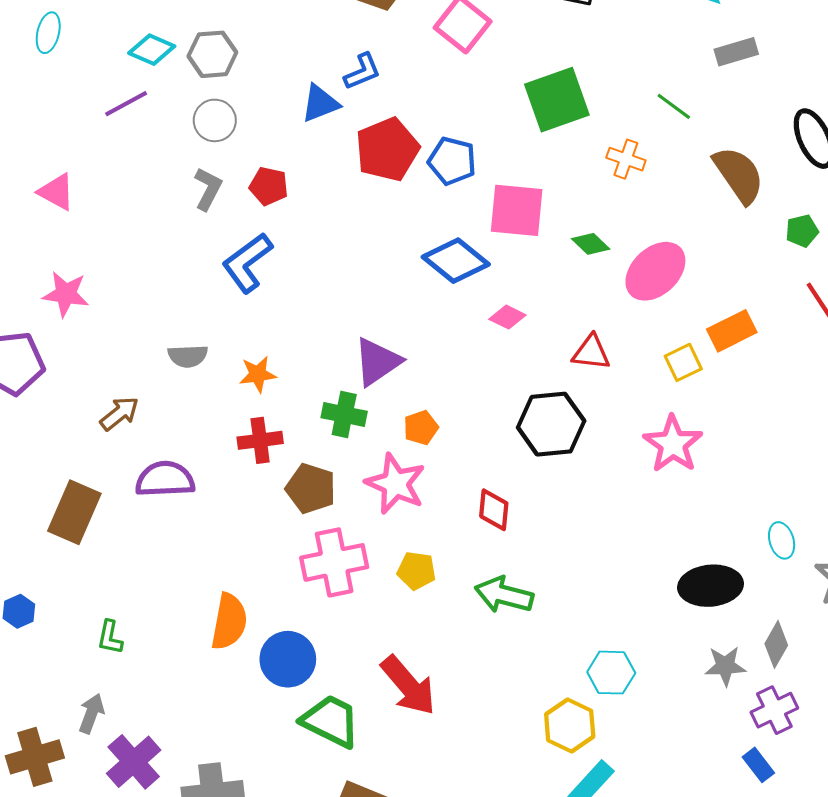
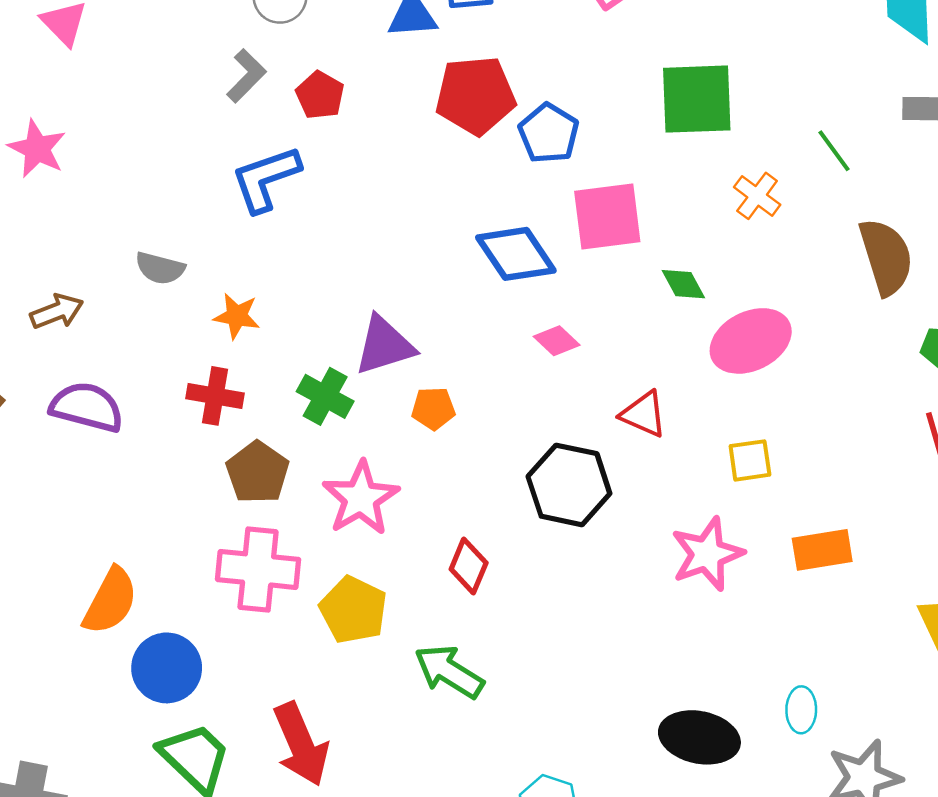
pink square: (517, 210) -> (607, 217), turned -30
orange rectangle: (732, 331) -> (822, 550), moved
orange pentagon: (421, 428) -> (433, 408), moved
yellow pentagon: (416, 571) -> (353, 610), size x1.4

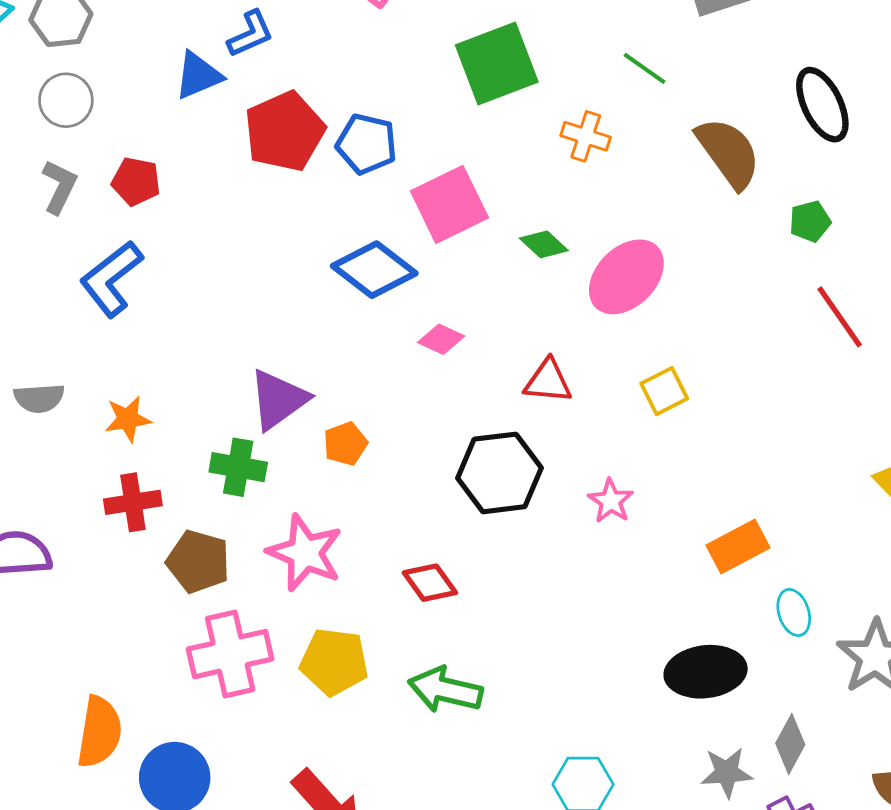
orange rectangle: (822, 550) -> (738, 546), moved
pink star: (707, 554) -> (611, 501), moved, size x0.6
red diamond: (469, 566) -> (430, 583), turned -40

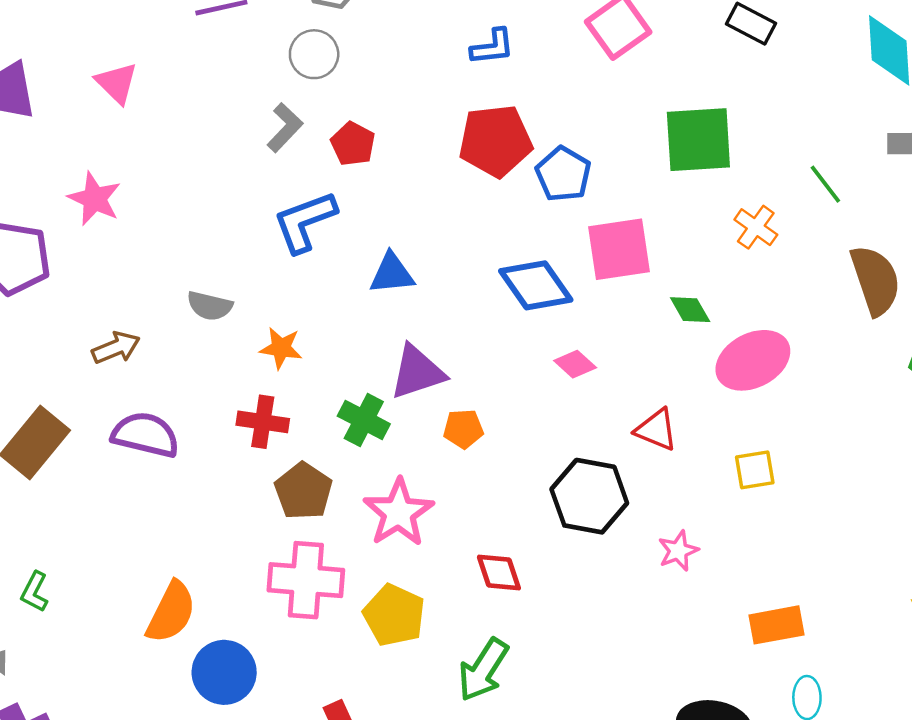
blue triangle: (198, 75) -> (392, 274), moved
green arrow: (445, 690) -> (483, 670), turned -88

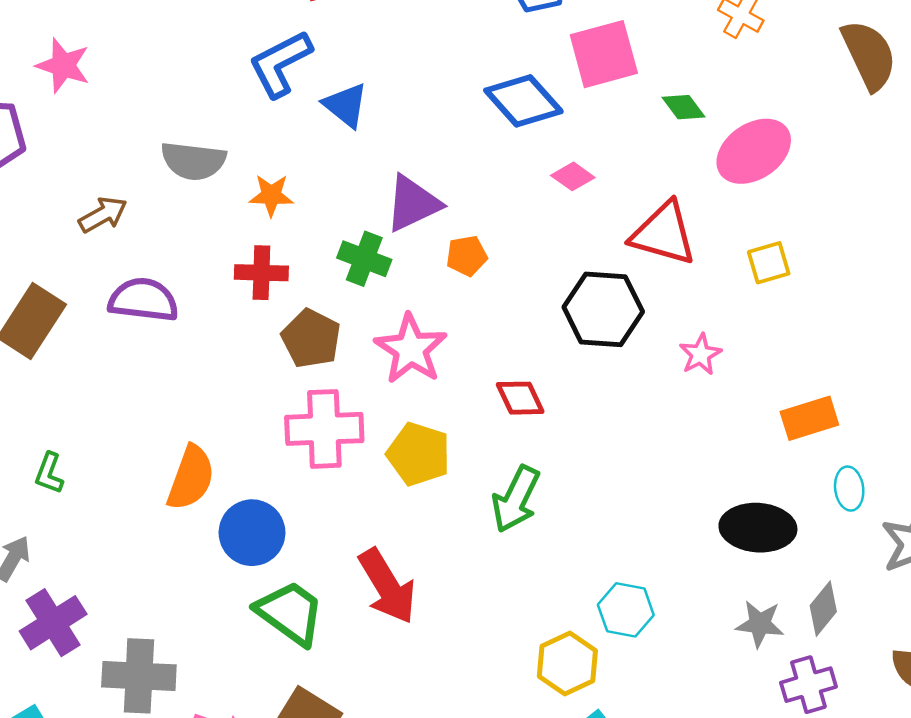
blue triangle: (392, 274) -> (346, 105), moved, turned 51
gray semicircle: (210, 306) -> (193, 161), size x1.4
red triangle: (656, 430) -> (664, 234), size x1.5

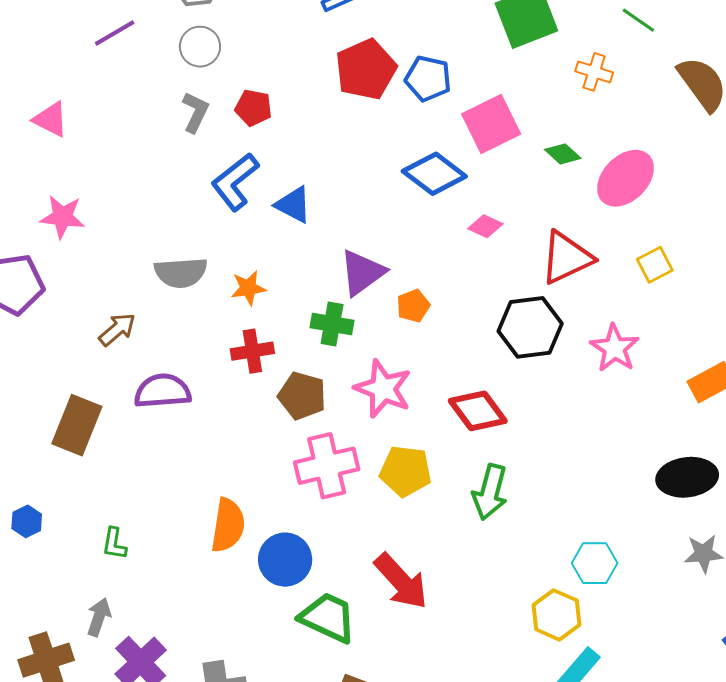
red triangle: (664, 234) -> (566, 258), turned -30
pink star: (700, 354) -> (615, 348), size x1.4
red diamond: (520, 398) -> (478, 411), size x1.4

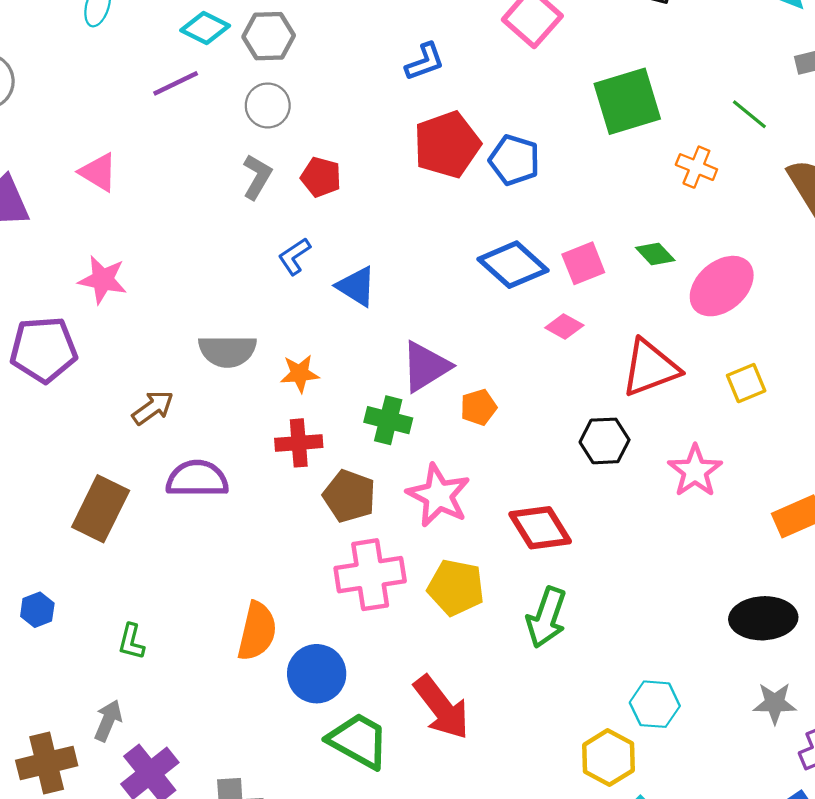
pink square: (491, 124) -> (583, 263), moved, size x0.7
blue L-shape: (235, 182) -> (294, 256), size x0.6
black hexagon: (530, 327) -> (605, 441), size x0.7

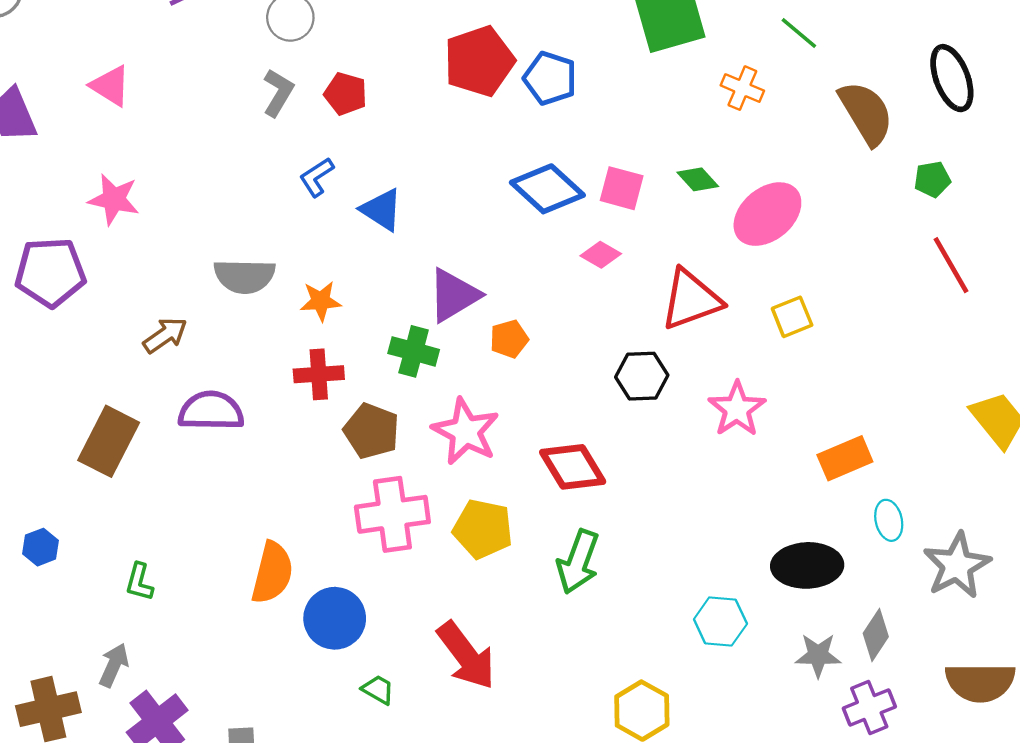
pink square: (583, 263) -> (622, 188), turned 36
cyan hexagon: (655, 704) -> (720, 621), moved
green trapezoid: (358, 741) -> (378, 690), size x0.5

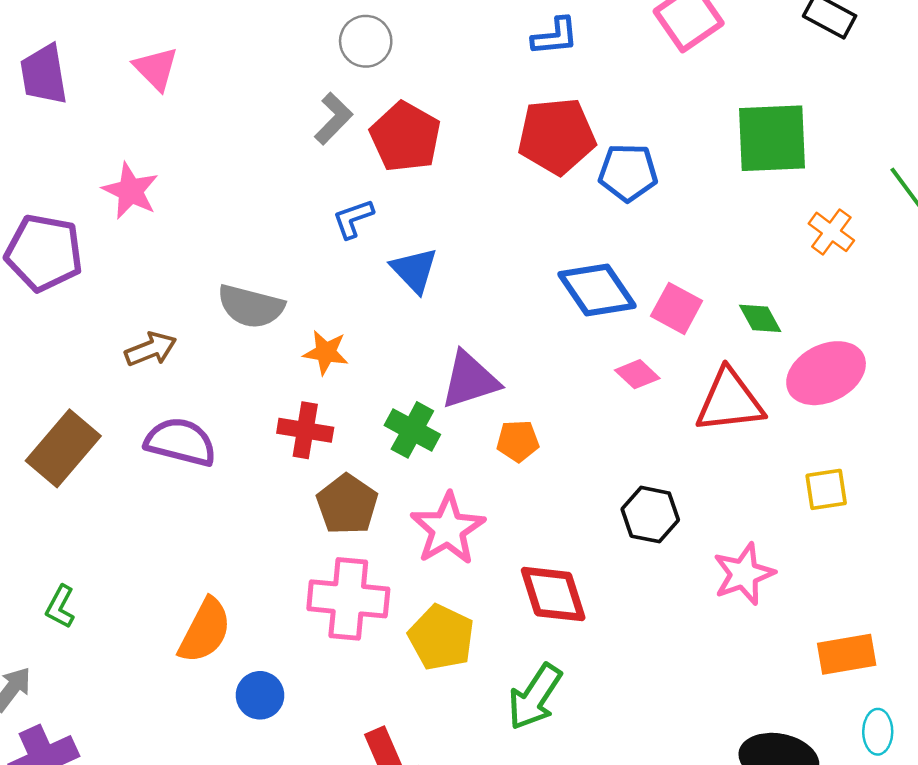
blue pentagon: (550, 78) -> (628, 173), turned -30
red pentagon: (346, 94) -> (405, 137), size x1.5
red triangle: (691, 300) -> (730, 401), moved
blue circle: (335, 618) -> (260, 695), size x0.7

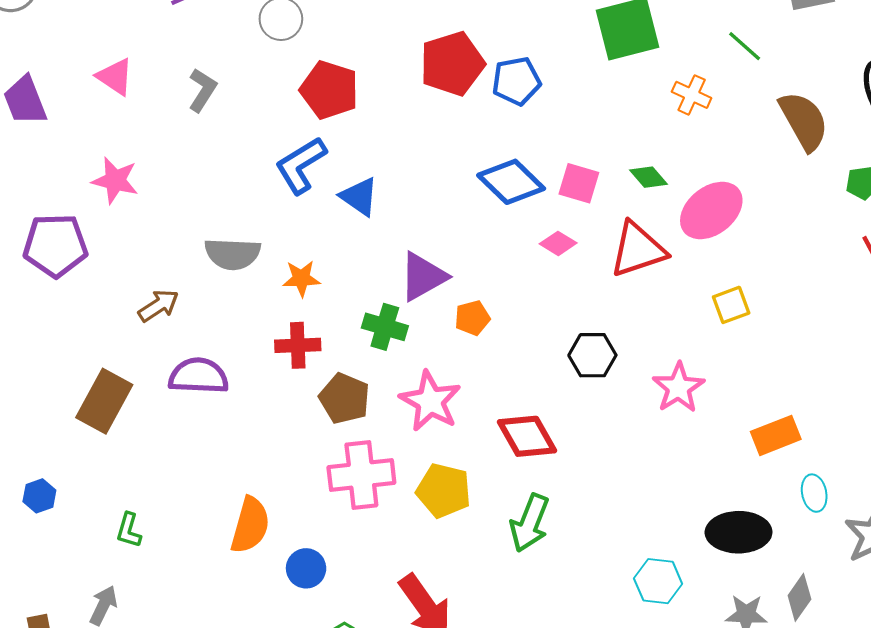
gray L-shape: (334, 119) -> (202, 90), moved
blue L-shape: (353, 219) -> (301, 165), size x1.6

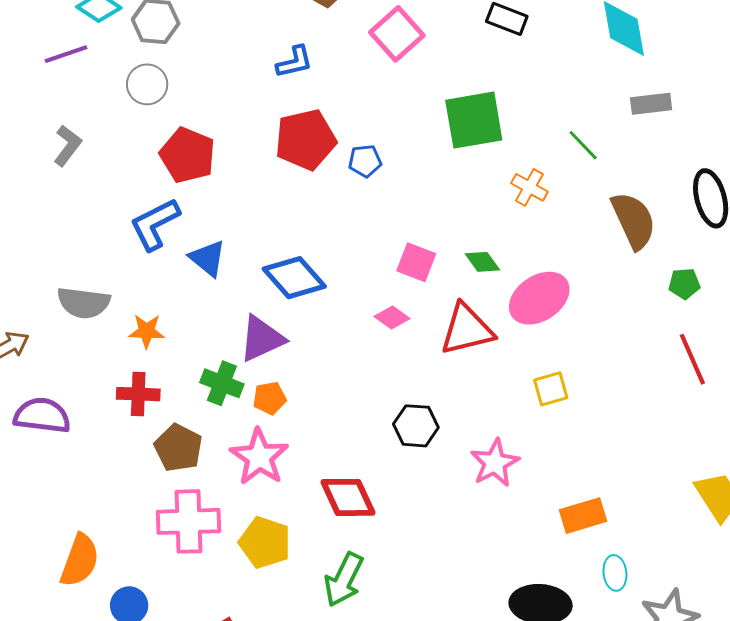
blue pentagon: (516, 81) -> (365, 161), size x0.7
blue diamond: (511, 182) -> (294, 278), moved
orange pentagon: (472, 318) -> (269, 398), moved

